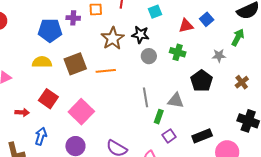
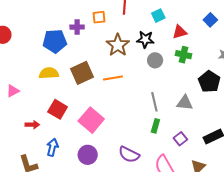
red triangle: (186, 26) -> (180, 32), moved
green rectangle: (159, 117) -> (155, 126), moved

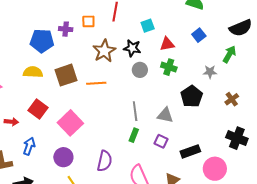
purple square: (180, 139) -> (161, 141), moved, turned -32
purple semicircle: (129, 154) -> (105, 161), turned -110

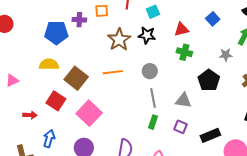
cyan square: (148, 26) -> (153, 12), moved
gray circle: (140, 70) -> (150, 71), moved
brown square: (66, 75) -> (76, 78), moved, turned -30

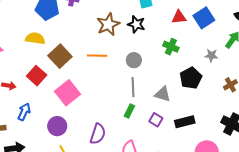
blue square: (213, 19) -> (204, 18), size x1.5
red triangle: (181, 29) -> (179, 17), moved
black rectangle: (210, 135) -> (185, 122), moved

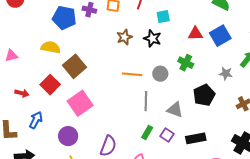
brown star: (108, 24) -> (124, 37), size x0.7
orange line: (97, 56) -> (132, 74), moved
gray circle: (134, 60) -> (160, 74), moved
green rectangle: (129, 111) -> (147, 133), moved

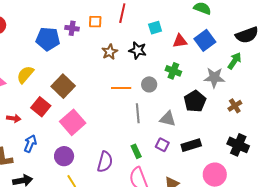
cyan square: (163, 17) -> (155, 28), moved
yellow semicircle: (51, 47) -> (25, 75), moved, turned -54
gray star: (226, 74) -> (214, 78), size x1.5
green rectangle: (147, 133) -> (136, 151), moved, turned -48

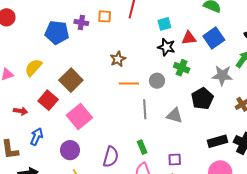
black star: (138, 50) -> (166, 47), moved
brown star: (110, 52) -> (118, 59), moved
purple square: (162, 145) -> (175, 160), moved, turned -32
black rectangle: (191, 145) -> (217, 141), moved

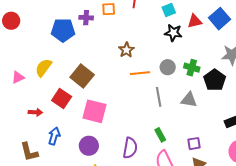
green cross: (182, 68) -> (192, 68), moved
pink square: (79, 116) -> (94, 111), turned -30

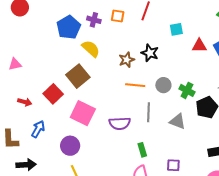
blue pentagon: (63, 30) -> (69, 27), turned 30
black star: (173, 33) -> (150, 53), moved
yellow semicircle: (43, 68) -> (91, 49), moved, turned 84
purple semicircle: (130, 148) -> (120, 123), moved, turned 65

